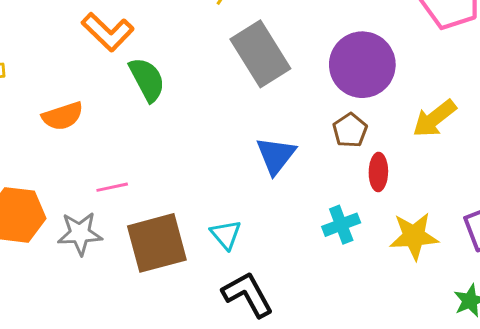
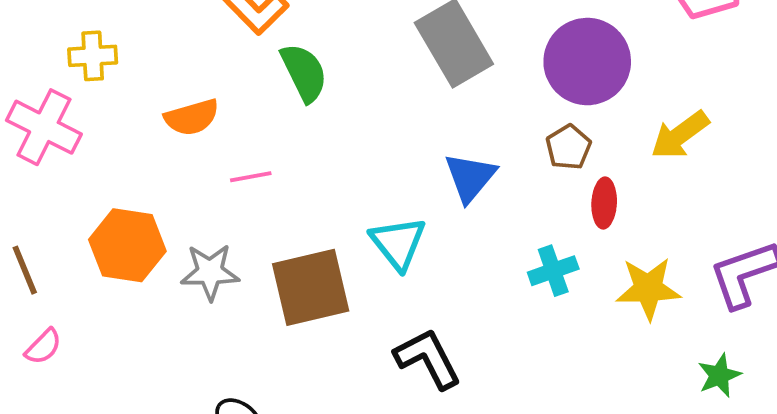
pink line: (112, 187) -> (251, 177), moved
cyan triangle: (226, 234) -> (398, 243), moved, size x1.4

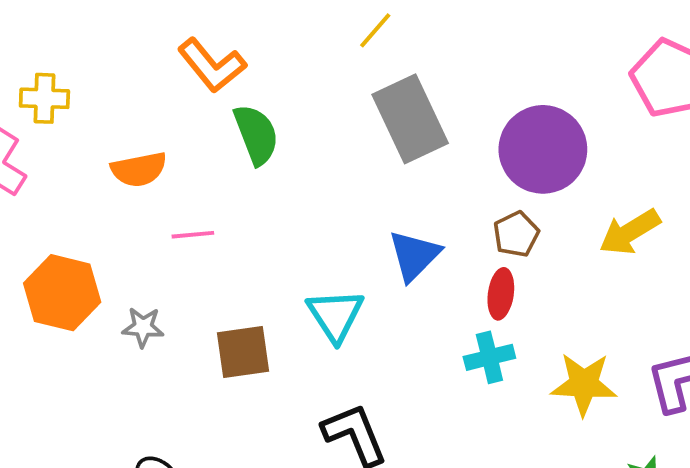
red ellipse: (604, 203) -> (501, 294), moved
gray star: (210, 272) -> (143, 327), size x0.7
brown square: (311, 287) -> (243, 352), size x0.7

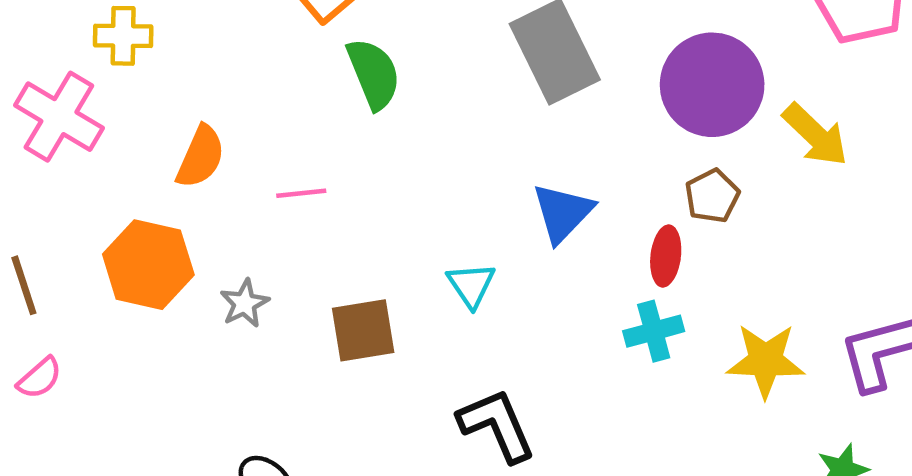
orange semicircle: (139, 169) -> (201, 157), moved, turned -54
yellow arrow: (630, 232) -> (815, 135), moved, turned -104
brown pentagon: (516, 234) -> (712, 196), moved
cyan triangle: (335, 315) -> (471, 285), size x0.7
gray star: (143, 327) -> (244, 303), turned -30

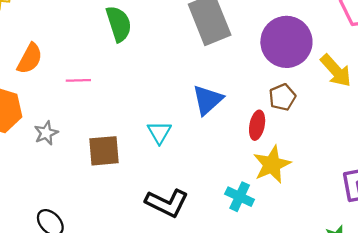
cyan cross: (654, 331) -> (240, 197), moved, turned 36
yellow star: (766, 361) -> (272, 164), moved, turned -30
black L-shape: (497, 425) -> (167, 203), turned 135

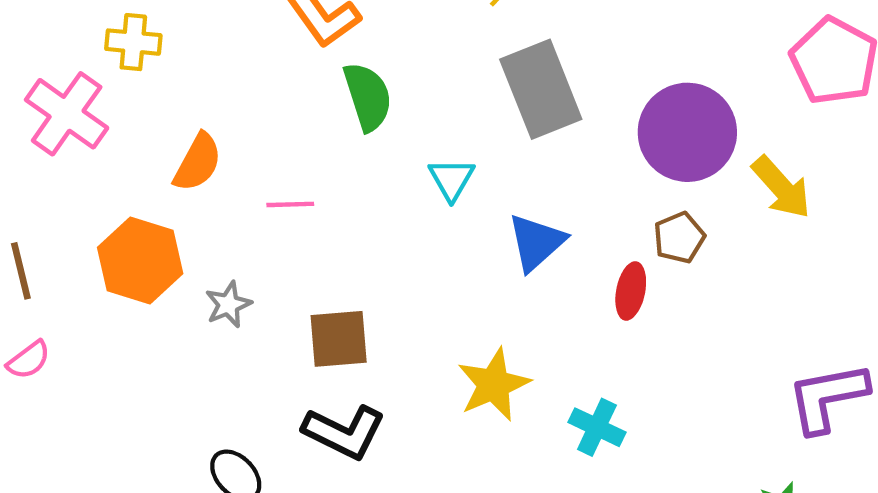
cyan triangle: (159, 132) -> (451, 179), moved
yellow star: (272, 164) -> (494, 385), moved
black L-shape: (167, 203) -> (344, 432), moved

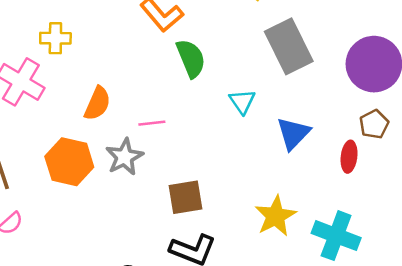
gray star: (228, 304) -> (124, 157), moved, size x1.4
cyan cross: (597, 427) -> (336, 236), size x1.5

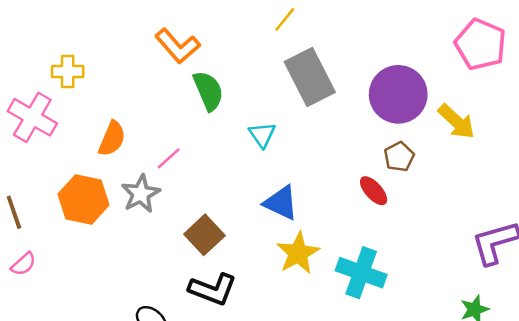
pink line: (152, 123) -> (169, 158), turned -35
blue triangle: (293, 133) -> (281, 203), moved, turned -48
red ellipse: (349, 157) -> (374, 191), turned -48
brown square: (185, 197) -> (204, 235), turned -33

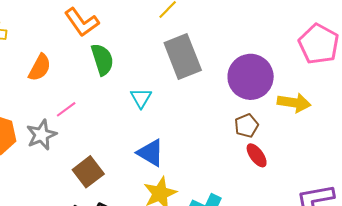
yellow arrow: (456, 122) -> (294, 103), turned -40
orange semicircle: (112, 139) -> (40, 68), moved
red ellipse: (374, 191) -> (257, 155), moved

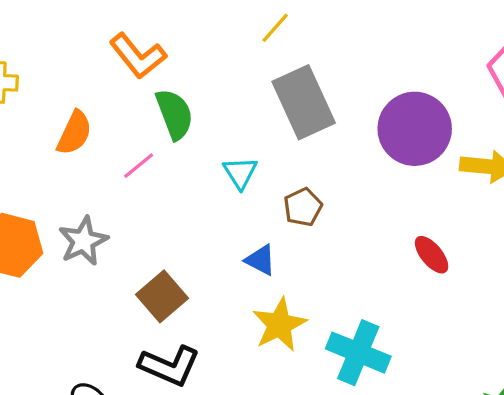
pink line: (66, 109) -> (139, 166), moved
brown pentagon: (246, 126) -> (303, 207), moved
blue triangle: (151, 153) -> (261, 260), size x0.7

